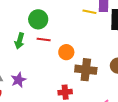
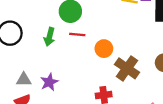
brown cross: (86, 70) -> (127, 68), turned 30

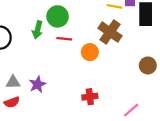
green arrow: (49, 37) -> (37, 30), moved
brown cross: (127, 68) -> (110, 32), moved

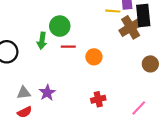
brown cross: (110, 32) -> (131, 27), moved, turned 30

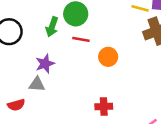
gray triangle: (24, 93) -> (37, 84), moved
purple star: (47, 93) -> (45, 64), moved

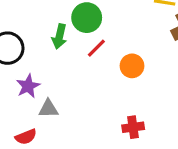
red line: (81, 39) -> (96, 48), turned -49
purple star: (45, 64) -> (28, 86), moved

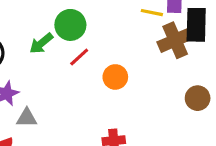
green arrow: (59, 36) -> (41, 43), turned 35

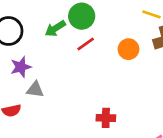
orange circle: (115, 77) -> (128, 49), moved

